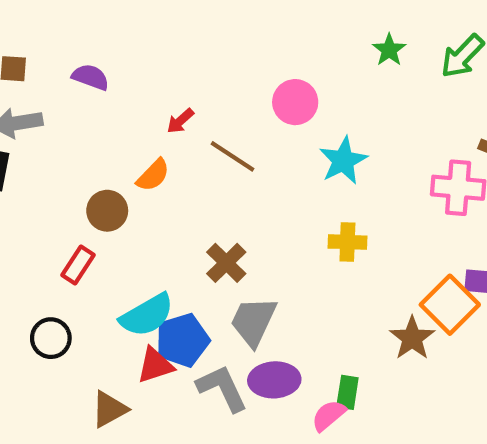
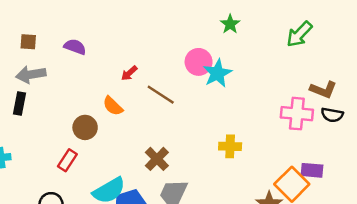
green star: (389, 50) -> (230, 24), moved
cyan star: (343, 161) -> (217, 73), moved
orange semicircle: (153, 175) -> (113, 106), turned 90

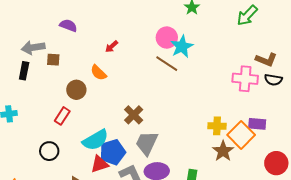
brown square: (28, 42) -> (53, 60), moved
brown line: (161, 95) -> (167, 64), moved
yellow cross: (230, 146) -> (217, 126), moved

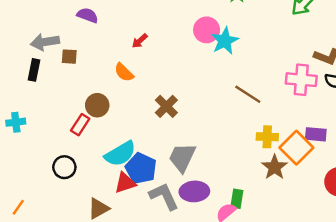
brown line: (167, 64) -> (248, 94), moved
brown circle: (76, 90) -> (97, 105), moved
brown cross: (134, 115) -> (166, 106), moved
blue pentagon: (113, 152) -> (141, 168), turned -30

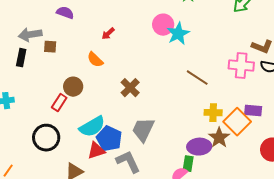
black circle: (64, 167) -> (46, 138), size x1.4
purple ellipse: (194, 191) -> (199, 147), moved

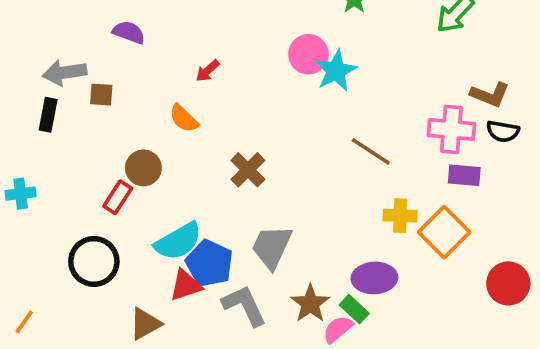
purple rectangle: (253, 111) -> (464, 175), moved
brown star: (219, 138) -> (310, 304), moved
green rectangle: (188, 164) -> (354, 309), turned -56

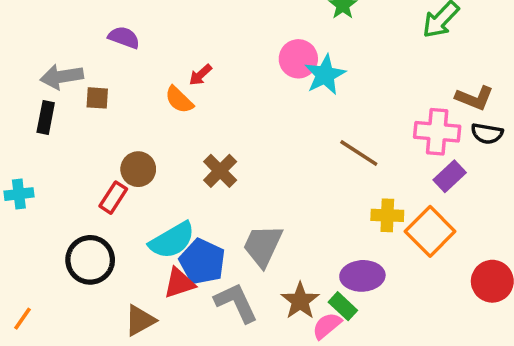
orange semicircle: (184, 118) -> (179, 100), moved
brown cross: (248, 170) -> (220, 171), moved
purple rectangle: (464, 175) -> (450, 176), turned -48

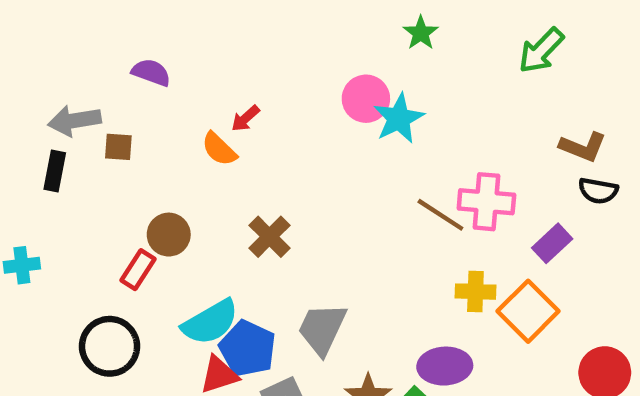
pink cross: (437, 132) -> (486, 202), moved

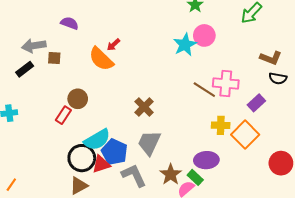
pink circle: (366, 99) -> (204, 35), moved
orange semicircle: (219, 149) -> (101, 59), size x1.5
black rectangle: (55, 171) -> (25, 69), turned 42
brown cross: (269, 237) -> (144, 107), moved
black circle: (110, 346) -> (82, 158), moved

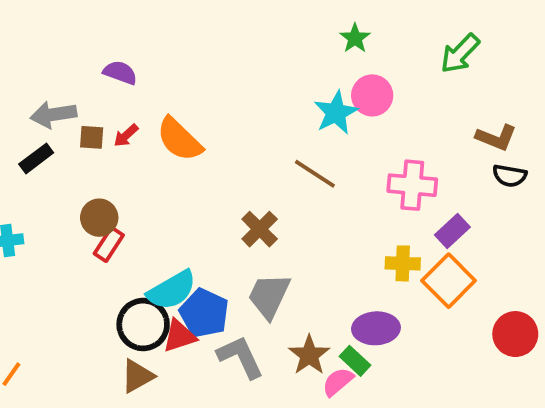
red arrow: (113, 45) -> (126, 136), moved
brown line: (204, 90) -> (315, 174), moved
brown circle: (78, 99) -> (99, 218), moved
purple rectangle: (256, 103) -> (452, 231), moved

